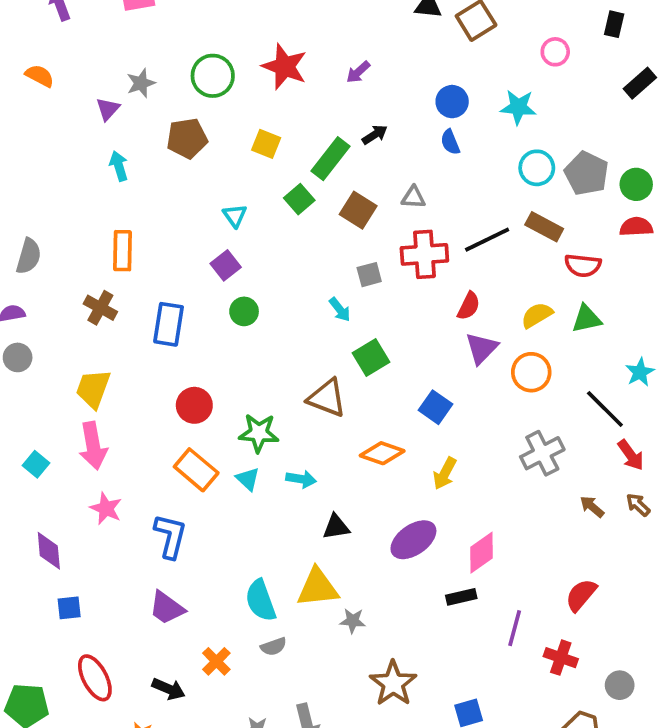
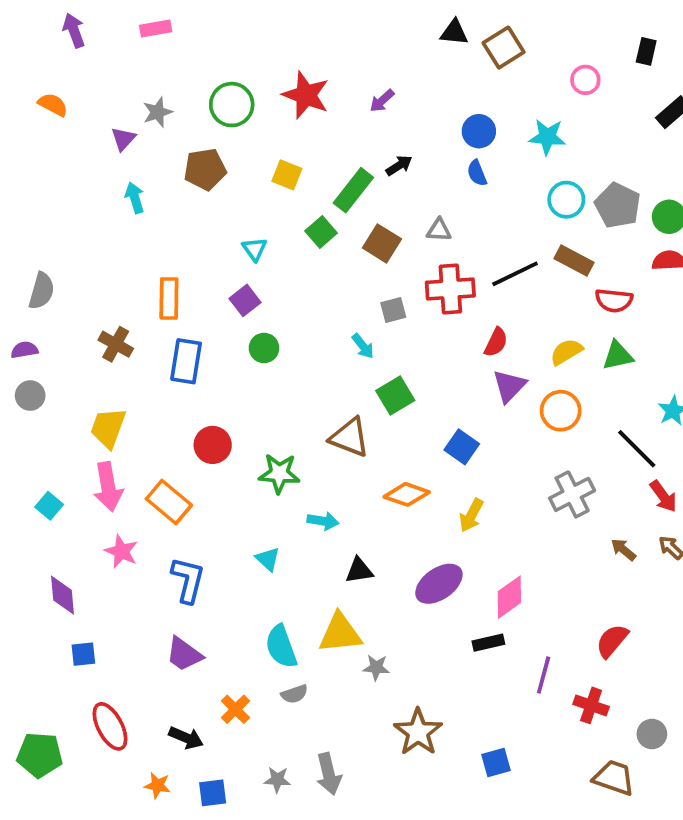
orange rectangle: (123, 251) -> (169, 299), moved
orange rectangle: (196, 470) -> (169, 502), moved
cyan triangle: (248, 479) -> (268, 559), moved

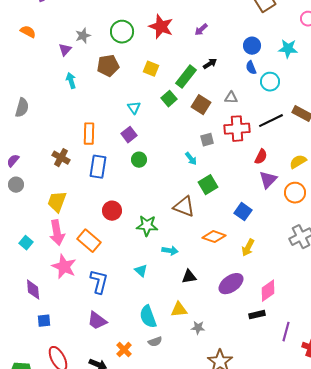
cyan circle: (566, 200) -> (270, 82), moved
gray semicircle: (42, 291) -> (22, 108), moved
purple semicircle: (24, 350) -> (13, 161), turned -40
pink star: (121, 551) -> (64, 267), size x1.4
yellow triangle: (340, 633) -> (179, 310), size x0.7

